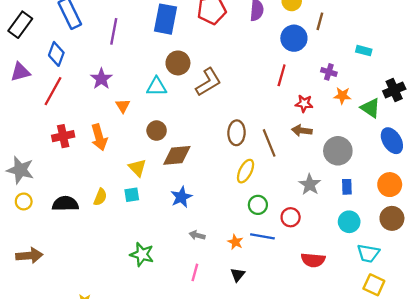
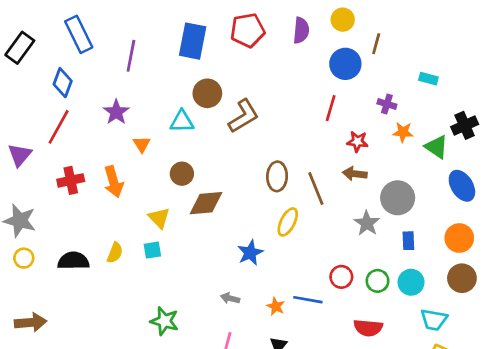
purple triangle: (20, 72) -> (20, 155), moved, turned -35
gray star: (310, 185) -> (367, 223), moved
blue star: (181, 197) -> (250, 253), moved
green circle: (258, 205) -> (378, 281), moved

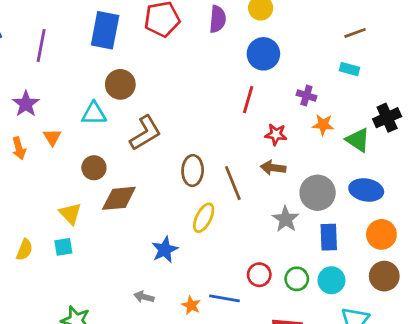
brown line: (376, 44) -> (355, 33), moved, turned 55
brown L-shape: (244, 116) -> (145, 133), moved
orange arrow: (114, 182) -> (19, 148), moved, size x0.7
blue ellipse: (462, 186) -> (366, 190), moved, turned -48
blue rectangle: (408, 241) -> (329, 237), size x1.4

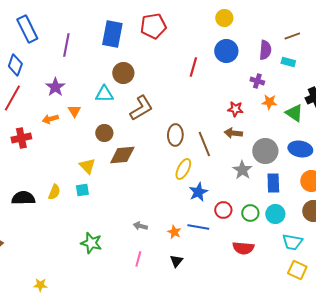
purple semicircle: (218, 19) -> (265, 50), moved
red line: (248, 100) -> (193, 67), moved
orange arrow: (19, 148) -> (50, 119), turned 91
blue star: (165, 250) -> (198, 192), moved

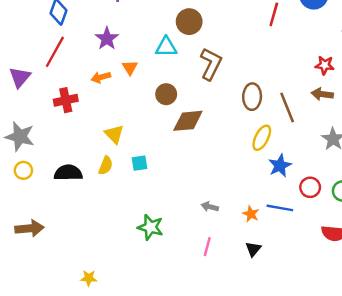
brown L-shape: (141, 108) -> (211, 64), turned -32
yellow triangle: (87, 166) -> (114, 134), moved

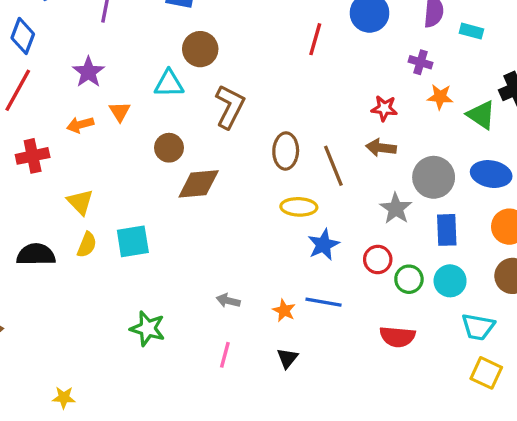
yellow triangle: (114, 134) -> (80, 202), moved
yellow ellipse: (262, 138) -> (299, 207), turned 65
cyan square: (140, 163) -> (133, 241), size x1.5
red circle: (310, 187) -> (378, 259), moved

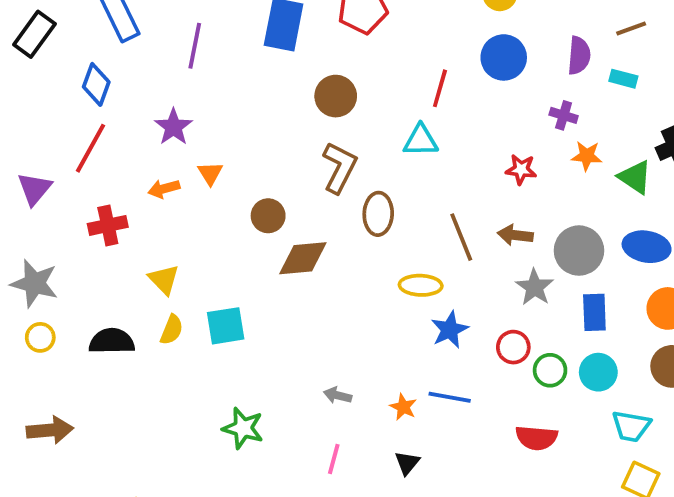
brown circle: (200, 49) -> (336, 96), moved
cyan triangle: (169, 84) -> (421, 140), moved
brown arrow: (381, 148) -> (515, 235), moved
brown ellipse: (286, 151) -> (378, 214), moved

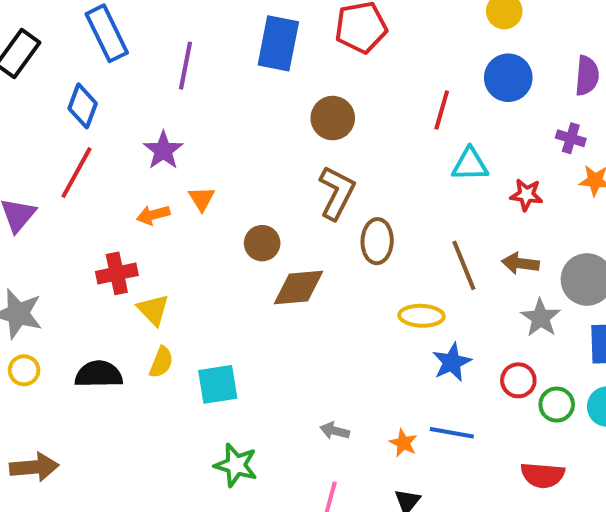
cyan triangle: (421, 140) -> (470, 164), moved
red cross: (108, 225) -> (117, 273), moved
cyan square: (226, 326) -> (218, 384), moved

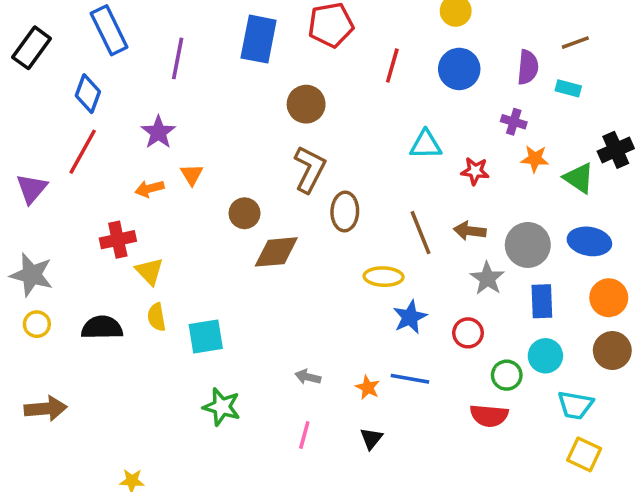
red line: (442, 110) -> (392, 65), moved
yellow semicircle: (161, 362) -> (157, 317), turned 148
green circle: (557, 405) -> (507, 375), moved

